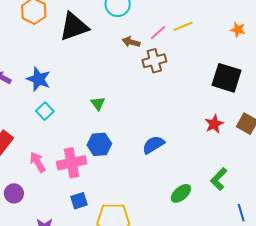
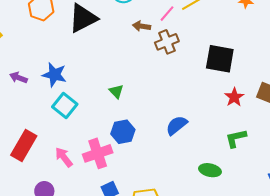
black square: (227, 78) -> (220, 59), moved
cyan square: (45, 111) -> (65, 106), size x1.4
green L-shape: (219, 179) -> (236, 138), moved, turned 40
green ellipse: (181, 193) -> (210, 170), turned 60

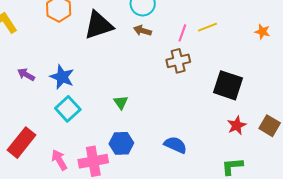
pink line: (167, 14) -> (182, 33), turned -30
brown arrow: (142, 26) -> (142, 31), moved
blue semicircle: (177, 125) -> (175, 145), turned 55

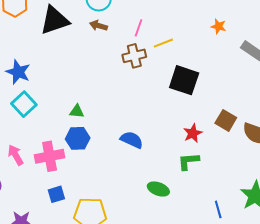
yellow line: (207, 27) -> (163, 43), moved
green triangle: (121, 102) -> (77, 111), moved, turned -49
red star: (237, 125) -> (193, 133), moved

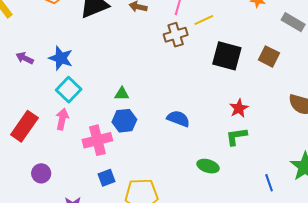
brown square: (226, 120) -> (269, 56), moved
pink arrow: (16, 155) -> (62, 119), moved, turned 45

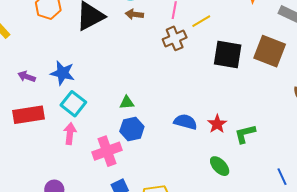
brown square: (269, 56) -> (270, 51), size x1.5
red star: (239, 108) -> (217, 124), moved
red rectangle: (24, 126) -> (29, 115), moved, turned 52
green ellipse: (208, 166) -> (220, 166), turned 35

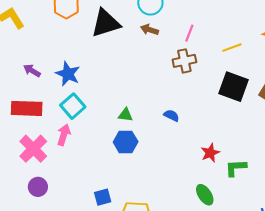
yellow line: (201, 21) -> (232, 48), moved
blue semicircle: (185, 122) -> (171, 115), moved, size x0.7
pink cross: (107, 151) -> (33, 149), moved, turned -36

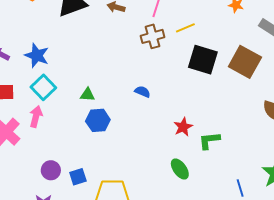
yellow line: (232, 48) -> (185, 28), moved
green triangle: (125, 115) -> (88, 95), moved
purple circle: (38, 187) -> (51, 170), moved

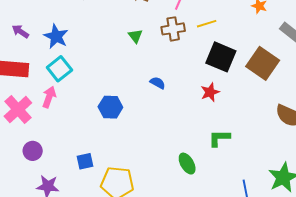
green triangle: (88, 95) -> (135, 36), moved, turned 42
red star: (183, 127) -> (210, 92), moved
purple circle: (51, 170) -> (33, 151), moved

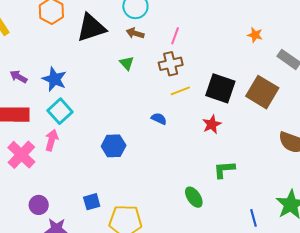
yellow line: (207, 24) -> (180, 91), moved
green triangle: (135, 36) -> (127, 63), moved
purple circle: (33, 151) -> (39, 205), moved

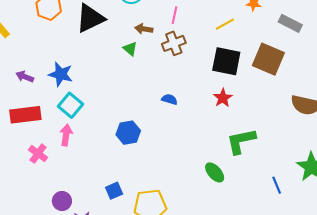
brown arrow: (135, 33) -> (144, 29), moved
yellow line: (180, 91) -> (225, 24), moved
pink cross: (21, 155) -> (38, 154), size x0.7
green L-shape: (224, 170) -> (241, 141), size x1.4

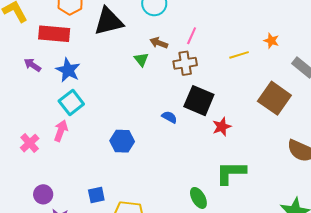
black square: (226, 61) -> (199, 101), moved
red rectangle: (25, 115) -> (54, 34), moved

